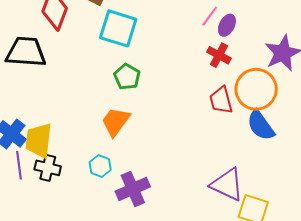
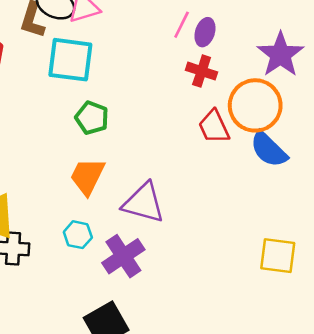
purple triangle: (227, 184) -> (144, 203), moved

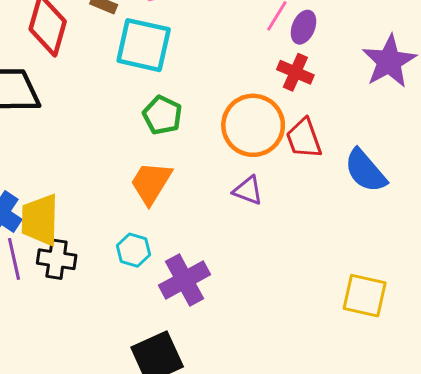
orange circle: (255, 105) -> (253, 125), moved
purple triangle: (144, 203) -> (248, 190), moved, size x0.6

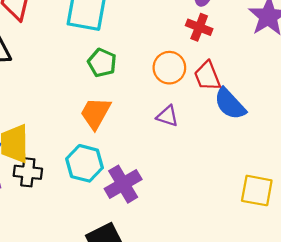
orange circle: (253, 125) -> (169, 68), size x0.7
blue semicircle: (365, 171) -> (230, 104), moved
cyan hexagon: (134, 250) -> (84, 163), size x1.5

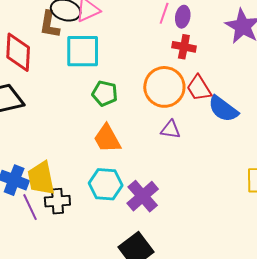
orange circle: (169, 68) -> (164, 87), size x1.4
orange trapezoid: (96, 113) -> (107, 139), turned -48

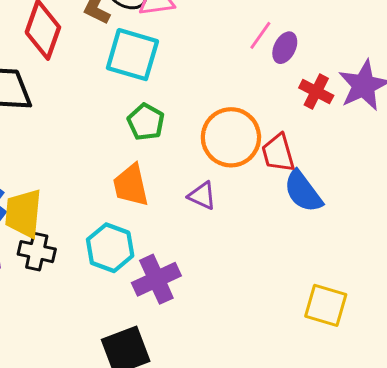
red cross: (184, 47) -> (316, 92), moved
purple triangle: (170, 130) -> (202, 196), moved

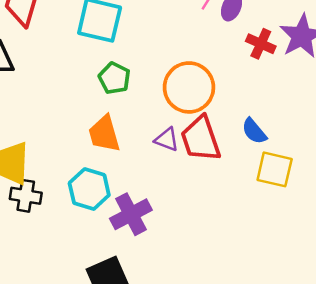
red trapezoid: (278, 153) -> (201, 139), moved, size x1.4
blue semicircle: (303, 191) -> (254, 131), size x0.7
yellow square: (326, 305) -> (275, 169), moved

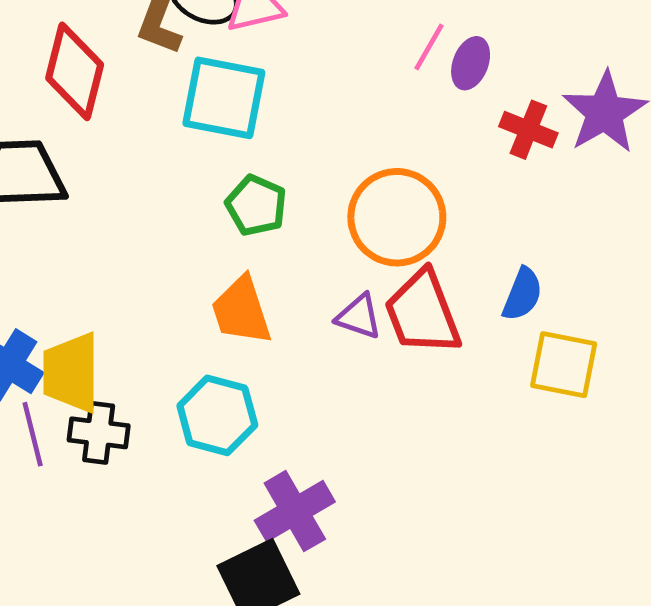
blue semicircle: (254, 131) -> (522, 294), turned -116
purple cross: (131, 214) -> (295, 511), moved

